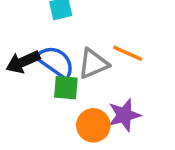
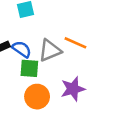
blue semicircle: (56, 62) -> (22, 49), size x0.7
orange circle: (93, 125) -> (37, 97), moved

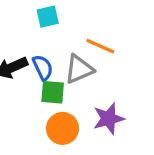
orange line: (75, 43) -> (100, 46), moved
blue semicircle: (22, 49) -> (43, 68), turned 30

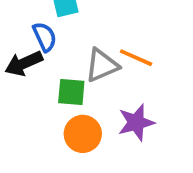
orange line: (100, 46) -> (136, 58), moved
blue semicircle: (43, 68) -> (45, 37), moved

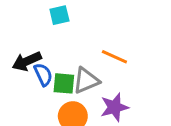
blue semicircle: (45, 37) -> (43, 75), moved
gray triangle: (102, 65) -> (86, 81), moved

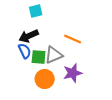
black arrow: (27, 61) -> (29, 36), moved

